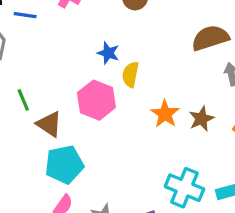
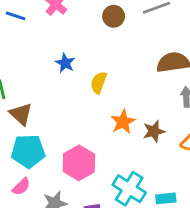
blue star: (108, 53) -> (65, 63), moved
pink hexagon: (96, 100) -> (79, 163), moved

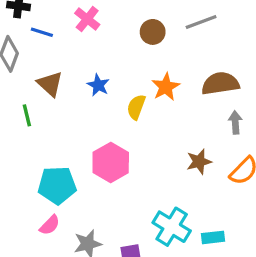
brown triangle: (21, 114) -> (50, 84), moved
orange star: (123, 122) -> (166, 87), moved
pink hexagon: (79, 163) -> (111, 162), moved

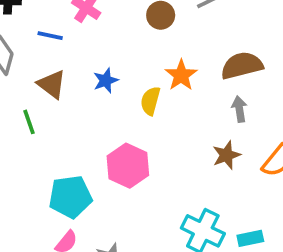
blue line: (42, 32) -> (50, 36), moved
blue star: (98, 85) -> (106, 81), turned 30
gray arrow: (235, 122) -> (239, 109), moved

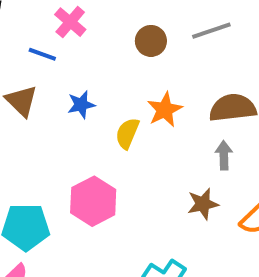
blue line: (50, 36) -> (42, 54), moved

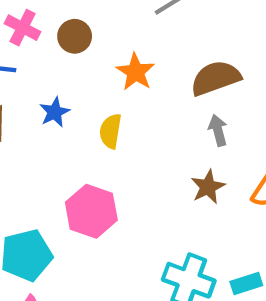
brown circle: (151, 41) -> (75, 36), moved
orange star: (165, 110) -> (136, 72), moved

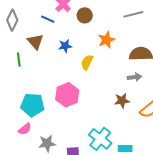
gray arrow: (218, 130) -> (134, 77), turned 80

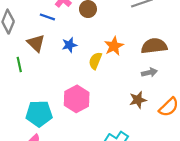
orange star: (106, 40) -> (114, 46), moved

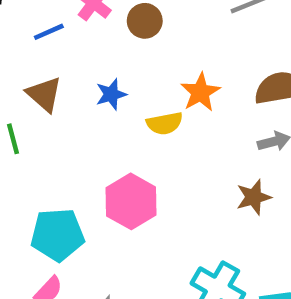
blue line: (47, 17) -> (49, 32), moved, turned -40
yellow semicircle: (95, 61) -> (165, 123), turned -120

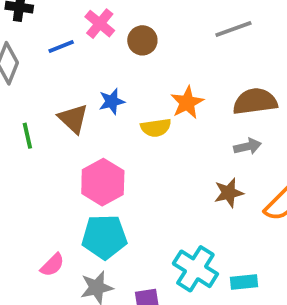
brown triangle: (44, 94) -> (73, 119), moved
pink hexagon: (131, 201) -> (103, 182), moved
cyan pentagon: (57, 235) -> (104, 237), moved

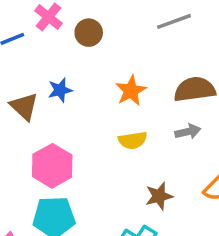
yellow semicircle: (156, 128) -> (133, 140), moved
brown star: (229, 193) -> (159, 196), moved

